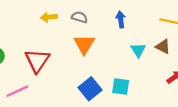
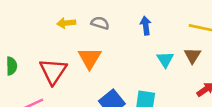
orange triangle: (84, 44) -> (90, 58), moved
brown triangle: (163, 47) -> (193, 56), turned 35

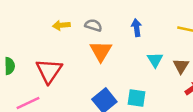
brown triangle: (193, 56) -> (181, 66), moved
orange triangle: (90, 58) -> (101, 51), moved

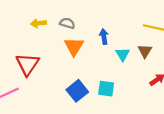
blue arrow: (137, 28) -> (104, 37), moved
brown triangle: (181, 66) -> (145, 51), moved

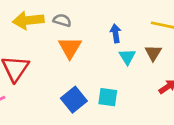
yellow arrow: (39, 23) -> (28, 20), size x1.6
blue arrow: (104, 37) -> (116, 33), moved

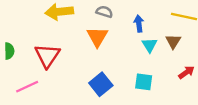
gray semicircle: (62, 20) -> (104, 12), moved
cyan square: (108, 97) -> (144, 82), moved

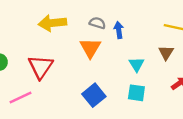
blue arrow: (139, 24) -> (119, 30), moved
cyan triangle: (150, 45) -> (136, 64), moved

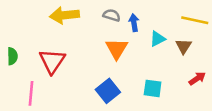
orange triangle: (90, 48) -> (117, 49), moved
cyan triangle: (136, 64) -> (158, 39), moved, turned 35
pink line: (20, 98) -> (31, 93), turned -60

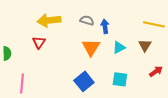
cyan triangle: (158, 39) -> (119, 47), moved
red triangle: (52, 61) -> (39, 42), moved, size x0.6

